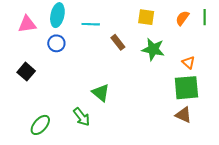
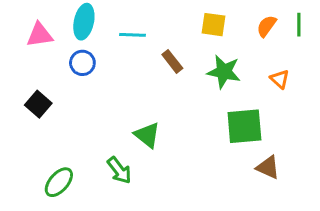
orange triangle: (188, 62) -> (280, 79), moved
green square: (186, 88) -> (244, 126), moved

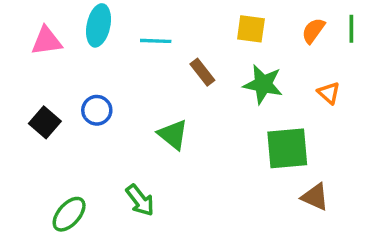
blue circle: (82, 63) -> (97, 110), moved
green triangle: (147, 135) -> (173, 134), moved

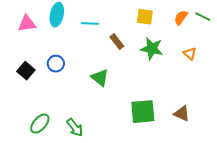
green line: (351, 29) -> (203, 17), turned -63
green square: (287, 148) -> (143, 112), moved
green arrow: (140, 200) -> (75, 128), moved

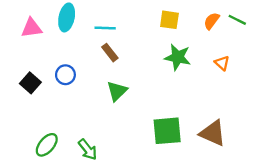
brown rectangle: (117, 42) -> (110, 53), moved
green triangle: (100, 78) -> (117, 91), turned 36
brown triangle: (182, 114) -> (213, 133), size x1.4

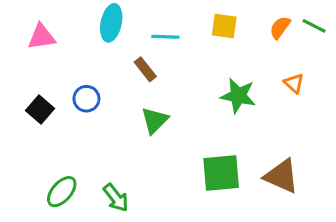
cyan ellipse: (67, 17) -> (111, 23), moved
cyan line: (105, 28) -> (165, 37), moved
green star: (178, 57) -> (238, 96), moved

